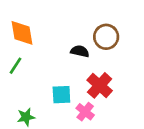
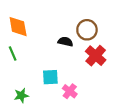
green line: (15, 66) -> (13, 54), turned -56
red cross: (100, 85) -> (96, 56), moved

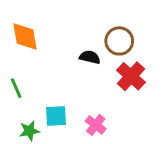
green line: (13, 54) -> (16, 88), moved
cyan square: (50, 77) -> (56, 116), moved

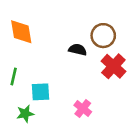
green line: (16, 88) -> (14, 76), turned 36
cyan square: (56, 116) -> (41, 92), moved

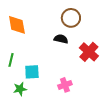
brown circle: (103, 36) -> (71, 18), moved
pink cross: (83, 108) -> (65, 85), turned 32

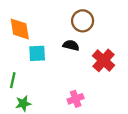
green line: (11, 60) -> (13, 80), moved
cyan square: (32, 72) -> (37, 53), moved

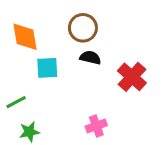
brown circle: (83, 21) -> (83, 28), moved
green line: (13, 80) -> (16, 102), turned 49

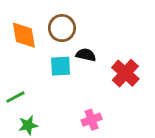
brown circle: (83, 28) -> (62, 28), moved
cyan square: (47, 68) -> (61, 66), moved

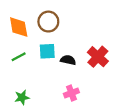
black semicircle: (86, 55) -> (68, 60), moved
green line: (15, 97) -> (19, 57), moved

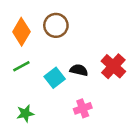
orange diamond: (19, 27) -> (21, 32), turned 40
cyan square: (47, 51) -> (55, 78), moved, turned -35

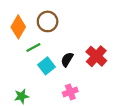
green line: (21, 66) -> (33, 48), moved
black semicircle: (79, 70) -> (67, 59), turned -72

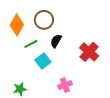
black semicircle: (67, 59) -> (56, 41), moved

